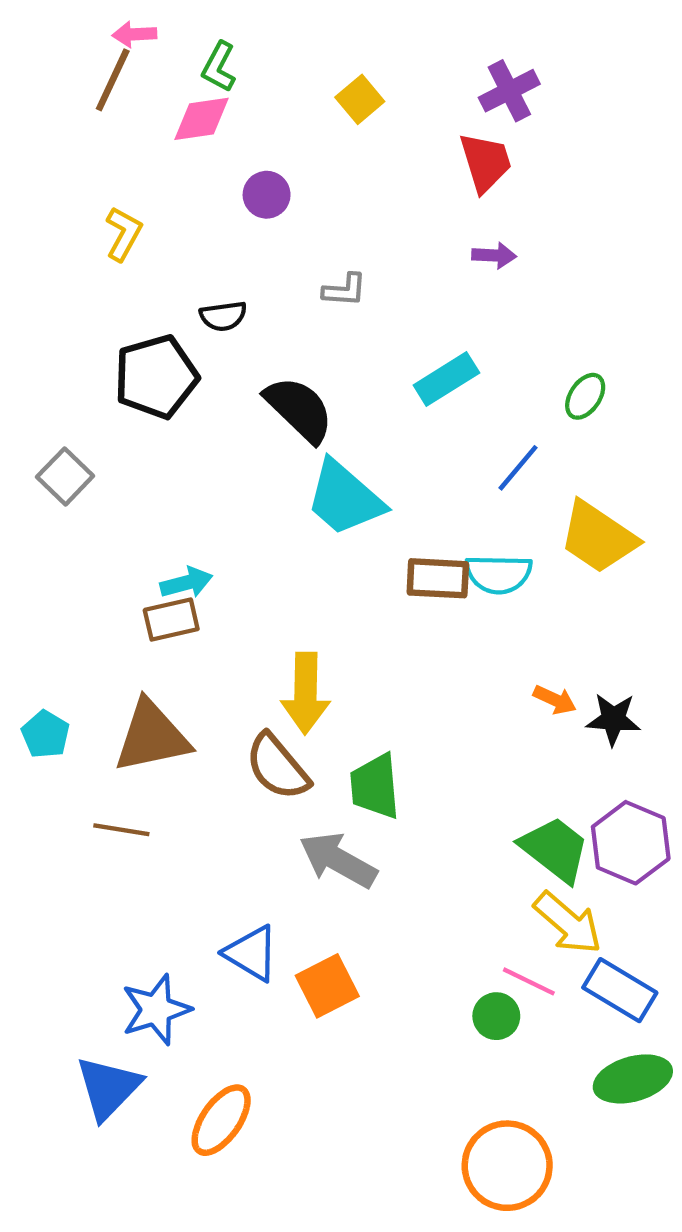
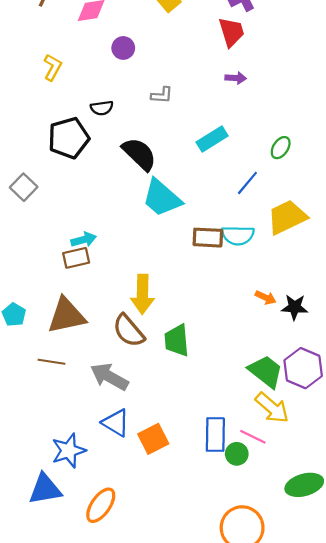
yellow trapezoid: (598, 537) -> (287, 217), turned 120
gray arrow: (338, 860) -> (109, 377), moved
blue rectangle: (620, 990) -> (215, 435), moved, turned 60
blue triangle: (108, 1088) -> (45, 489), turned 36

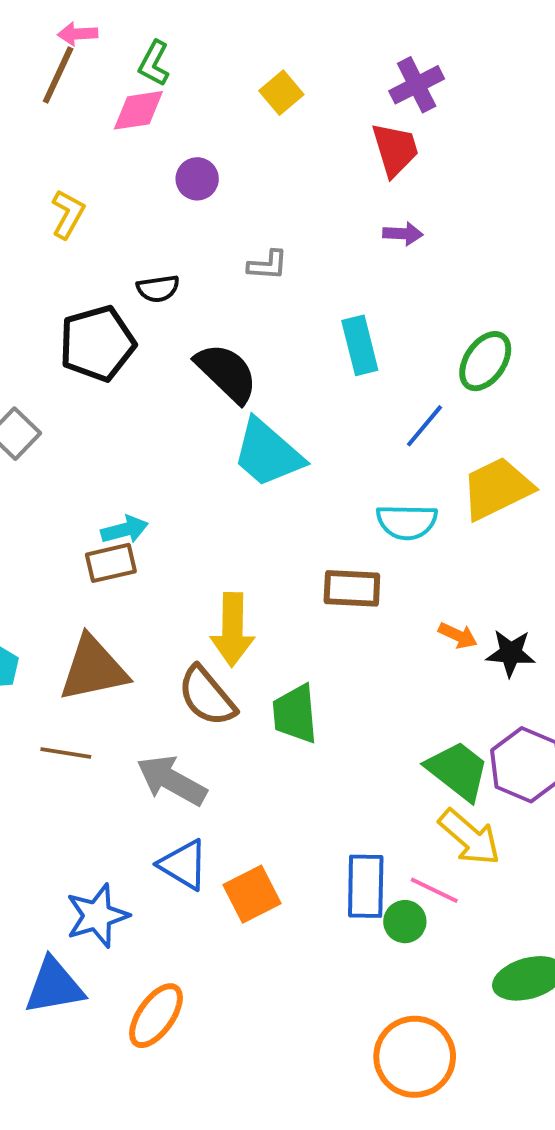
cyan rectangle: (212, 139) -> (360, 345), turned -72
green ellipse: (281, 148) -> (485, 361), size x1.4
brown rectangle: (208, 238) -> (352, 588), moved

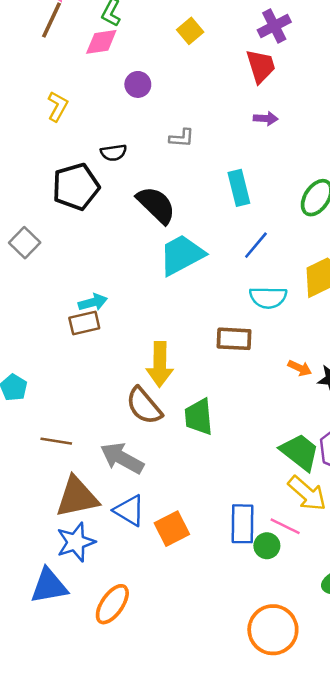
blue line: (424, 426) -> (256, 245), moved
cyan trapezoid: (268, 453) -> (182, 255), turned 111
brown triangle: (93, 669) -> (77, 497), moved

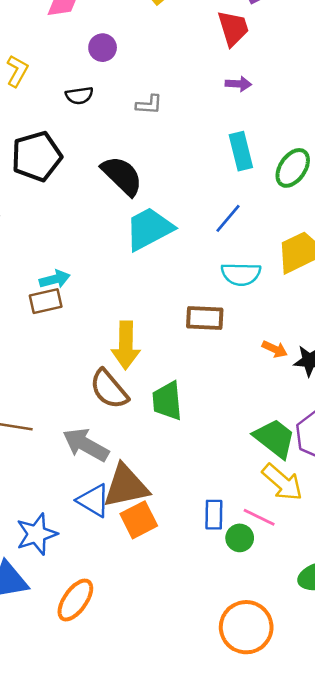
black semicircle: (114, 153) -> (79, 95), moved
cyan rectangle: (239, 188) -> (241, 151), moved
brown triangle: (77, 497) -> (126, 486), moved
blue rectangle: (243, 524) -> (214, 515), size x0.7

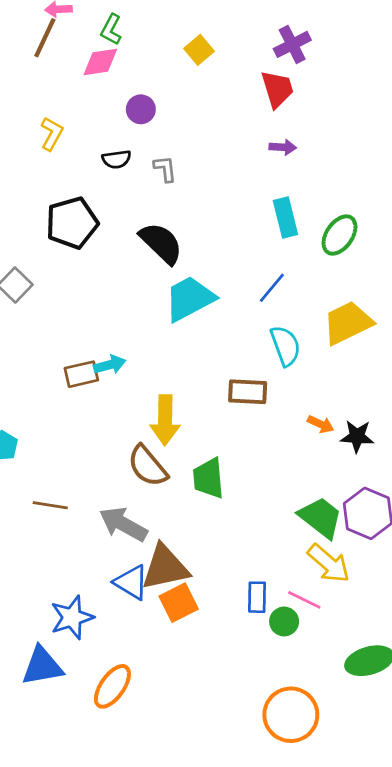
gray L-shape: (149, 105) -> (165, 169), moved, turned -100
cyan semicircle: (241, 274) -> (285, 346), turned -111
cyan arrow: (55, 279) -> (110, 365), moved

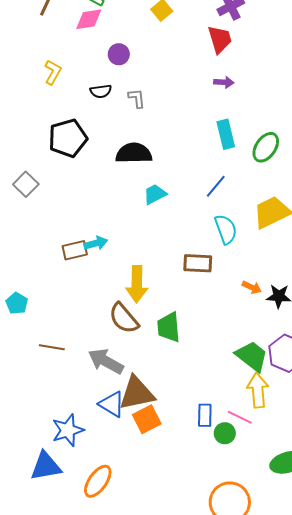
black semicircle: (161, 243) -> (134, 153), turned -45
cyan trapezoid: (189, 299) -> (155, 194), size x0.6
yellow arrow: (329, 563) -> (258, 390), turned -136

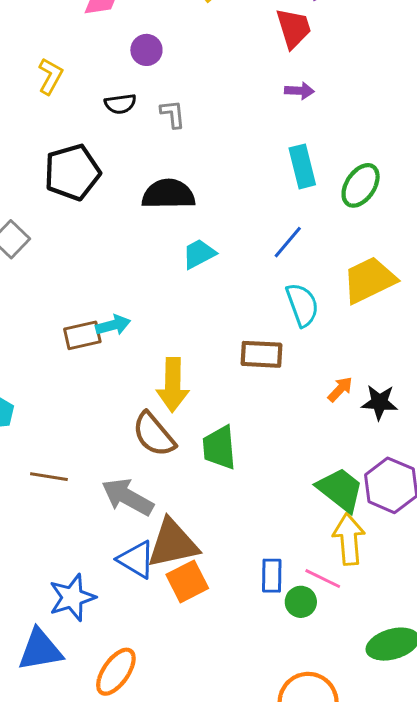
orange arrow: (252, 287) -> (340, 389), turned -72

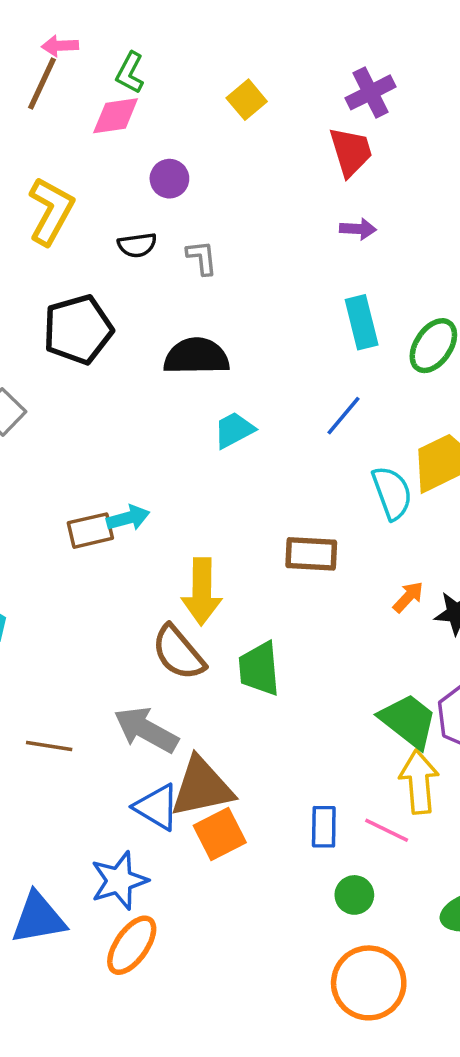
yellow L-shape: (50, 76) -> (51, 211), size x1.5
cyan semicircle: (302, 305) -> (392, 493), moved
brown line: (49, 477) -> (49, 746), moved
blue star: (72, 597) -> (119, 881), moved
green circle: (301, 602) -> (354, 895), moved

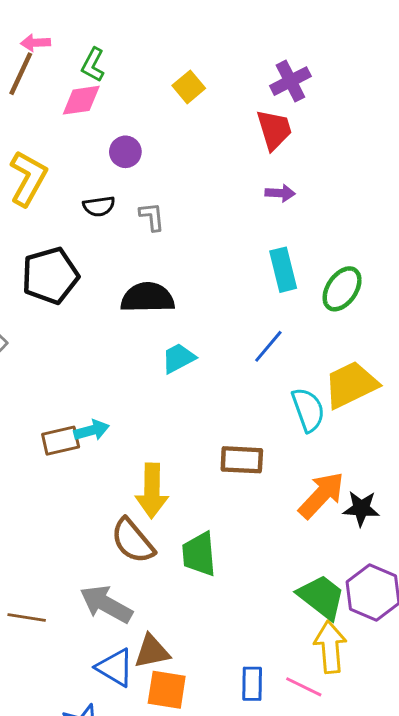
orange arrow: (408, 597) -> (321, 495), size x1.8
brown triangle: (202, 787) -> (152, 651), size x0.7
orange square: (220, 834) -> (167, 690), turned 36

